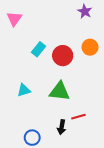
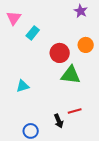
cyan rectangle: (38, 49) -> (33, 33), moved
green triangle: (60, 91) -> (71, 75), moved
black arrow: (62, 127) -> (59, 121), turned -32

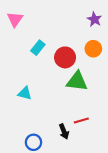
purple star: (81, 11) -> (94, 19), moved
cyan rectangle: (33, 33) -> (38, 48), moved
cyan triangle: (23, 86) -> (25, 93), turned 32

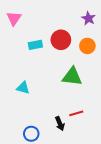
cyan rectangle: (38, 48) -> (35, 45), turned 40
red circle: (65, 57) -> (61, 40), moved

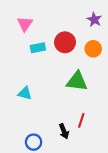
pink triangle: (14, 18) -> (25, 24), moved
red line: (76, 113) -> (81, 120), turned -56

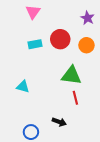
pink triangle: (25, 24) -> (33, 12), moved
red line: (81, 120) -> (75, 98), moved, turned -32
black arrow: (64, 131) -> (59, 122), turned -48

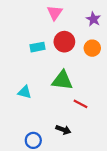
pink triangle: (33, 12) -> (55, 13), moved
green triangle: (71, 76) -> (62, 80), moved
red line: (75, 98) -> (80, 104), turned -48

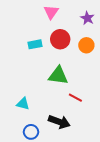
cyan triangle: (25, 92) -> (23, 104), moved
black arrow: (63, 130) -> (59, 122), size x1.5

